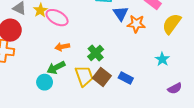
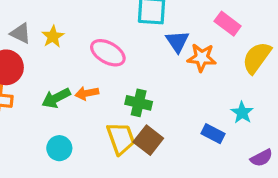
pink ellipse: (57, 18) -> (108, 53), moved
green cross: (96, 53) -> (139, 103), turned -35
green arrow: (56, 68) -> (56, 98), moved
blue rectangle: (126, 78) -> (213, 134), moved

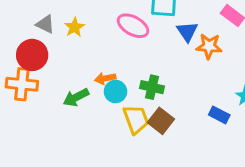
pink ellipse: (108, 53) -> (133, 26), moved
green arrow: (56, 98) -> (76, 97), moved
cyan circle: (59, 148) -> (115, 92), moved

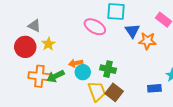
yellow star: (75, 27) -> (48, 44), moved
orange cross: (22, 84) -> (39, 76), moved
blue rectangle: (219, 115) -> (154, 88), turned -32

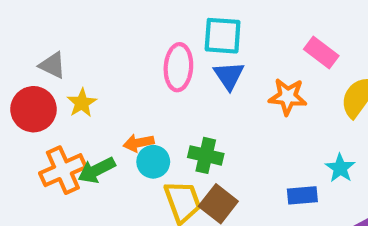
pink ellipse: (95, 27) -> (178, 67), turned 65
blue triangle: (132, 31) -> (229, 76), moved
orange cross: (39, 76) -> (63, 170), turned -30

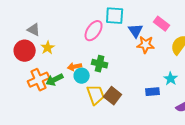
pink ellipse: (178, 67) -> (94, 31), turned 30
blue triangle: (229, 76) -> (136, 31), moved
green cross: (206, 155) -> (100, 64), moved

